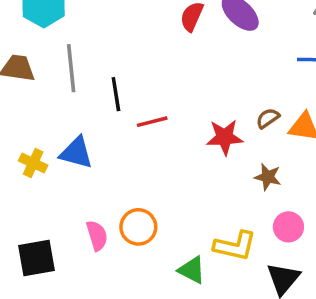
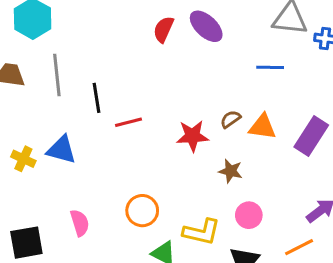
orange circle: (138, 227) -> (142, 211), moved

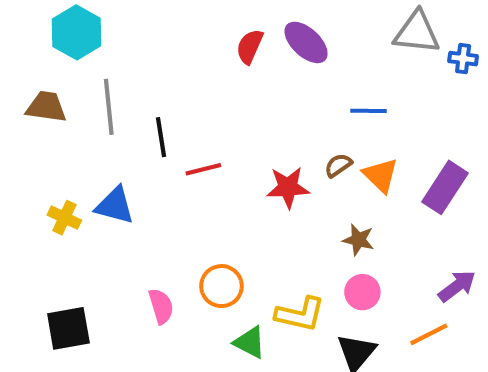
blue line: (270, 67) -> (368, 111), moved
orange triangle: (263, 127) -> (381, 175), turned 36
brown star: (231, 171) -> (358, 240), moved
pink semicircle: (80, 223) -> (161, 306), moved

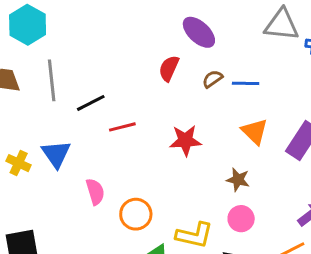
red semicircle: (250, 46) -> (169, 68), moved
black line: (161, 137) -> (91, 103), turned 72
brown semicircle: (338, 165) -> (212, 79), moved
blue triangle: (115, 206) -> (56, 154), turned 40
pink semicircle: (161, 306) -> (95, 192), moved

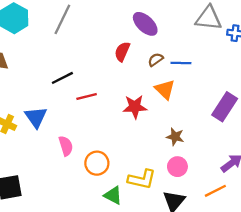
gray line: (52, 80) -> (62, 19), moved, turned 32
orange triangle: (255, 131) -> (165, 89), moved

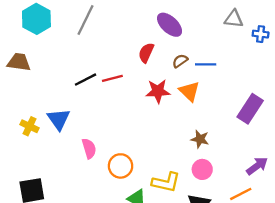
gray triangle: (209, 18) -> (234, 19), size x0.7
red line: (87, 96) -> (112, 78), moved
red star: (135, 107) -> (158, 91), moved

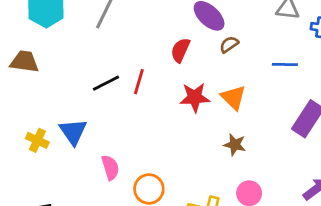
brown semicircle: (180, 61) -> (229, 44), moved
blue line: (206, 64) -> (285, 64), moved
red line: (112, 78) -> (139, 82), turned -60
brown star: (200, 139) -> (235, 145), moved

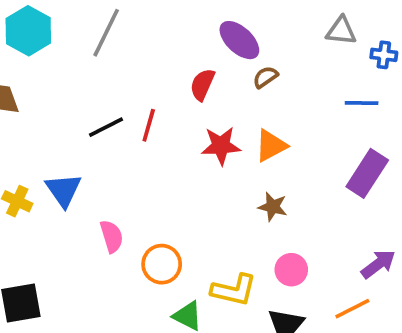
blue line: (285, 64) -> (362, 103), moved
orange triangle: (233, 97) -> (271, 146), turned 48

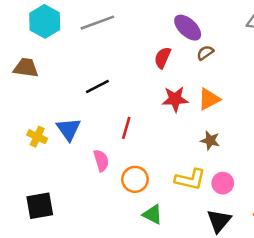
gray line: (106, 33) -> (97, 23), turned 44
red line: (149, 125) -> (126, 128), moved
yellow L-shape: (234, 290) -> (190, 179), moved

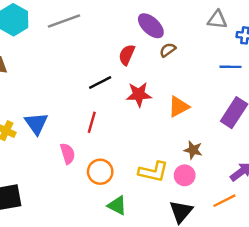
black line: (97, 87) -> (100, 82), moved
orange triangle: (209, 99) -> (179, 107), moved
brown star: (210, 140) -> (193, 150), moved

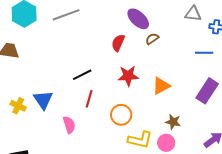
black line: (100, 82) -> (82, 75), moved
orange circle: (100, 172) -> (121, 115), moved

